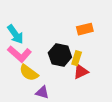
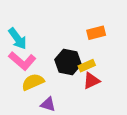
yellow rectangle: (77, 58) -> (87, 66), turned 48
yellow semicircle: (29, 73) -> (33, 82), turned 120

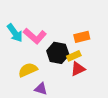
orange rectangle: (96, 33) -> (82, 37), moved
pink L-shape: (22, 61) -> (35, 36), moved

